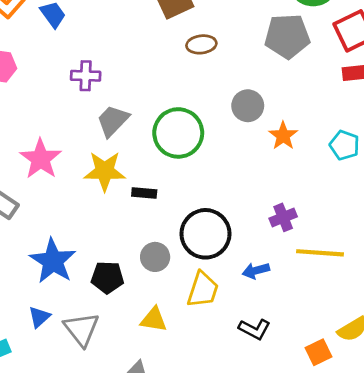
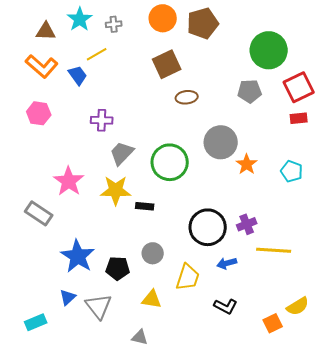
gray pentagon: (287, 36) -> (250, 91), size x0.7
gray circle: (248, 106) -> (221, 142), size x1.4
black circle: (205, 234) -> (208, 227), moved

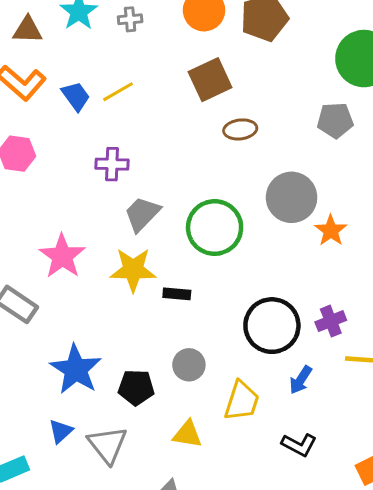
yellow line: (97, 54) -> (118, 92), moved
blue arrow: (227, 263) -> (301, 380), turned -42

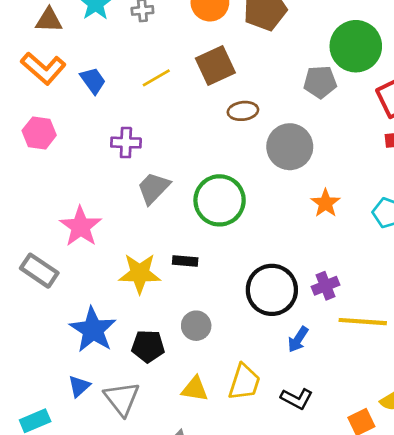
yellow line: (118, 92) -> (156, 78), moved
gray pentagon: (335, 120) -> (320, 82), moved
gray circle: (292, 197) -> (290, 147), moved
yellow star: (133, 270) -> (140, 273), moved
yellow trapezoid: (242, 401) -> (244, 382), moved

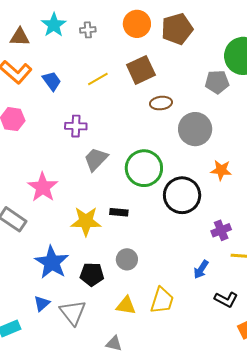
orange star: (326, 203) -> (221, 170), turned -30
black circle: (272, 290) -> (182, 195), moved
black L-shape: (297, 399) -> (226, 299), moved

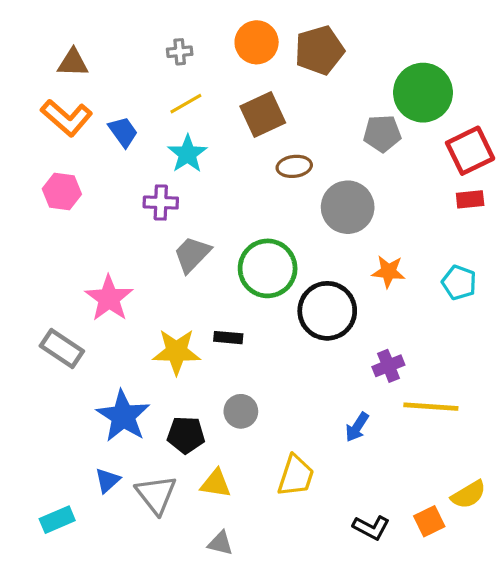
cyan star: (54, 25) -> (187, 154), moved
yellow line: (98, 79) -> (186, 104), moved
black L-shape: (226, 299) -> (371, 528), moved
yellow triangle: (126, 305) -> (216, 484), moved

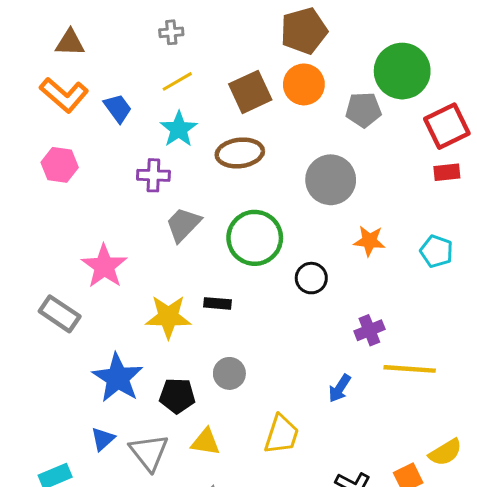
orange circle: (257, 42) -> (304, 84), moved
brown ellipse: (294, 166) -> (240, 153), moved, size x1.4
black circle: (327, 311) -> (311, 278), size x0.6

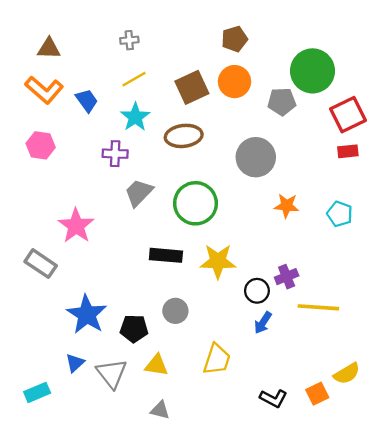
brown pentagon: (304, 31) -> (235, 39), size x0.7
black circle: (311, 278) -> (257, 291), moved
black rectangle: (217, 303) -> (166, 255), size x1.5
yellow star: (168, 317) -> (218, 261), moved

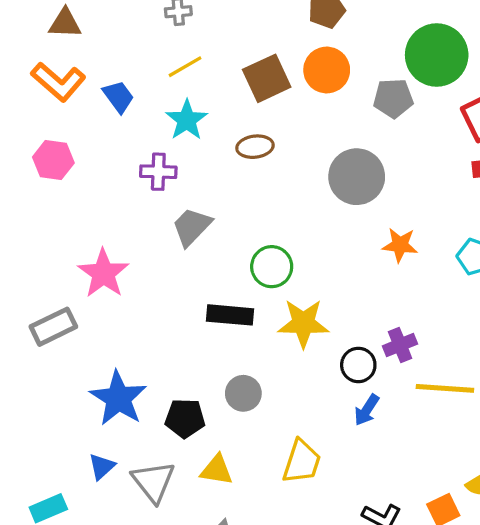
brown ellipse: (184, 136) -> (255, 147), size x0.7
green circle: (195, 203) -> (272, 267), moved, size x0.7
gray rectangle: (41, 264) -> (53, 327), turned -60

